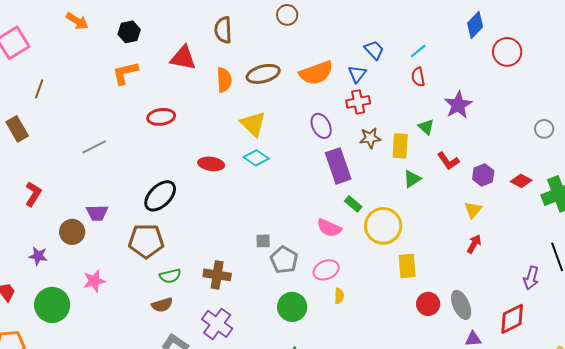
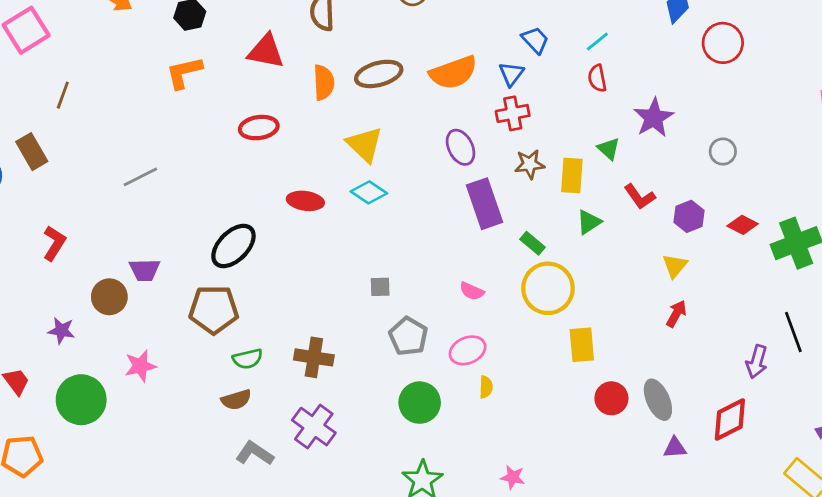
red ellipse: (161, 117) -> (259, 128), moved
gray circle: (544, 129) -> (723, 152), moved
green rectangle: (353, 204) -> (532, 243), moved
pink semicircle: (329, 228) -> (472, 291), size x0.7
gray square: (263, 241) -> (380, 287), moved

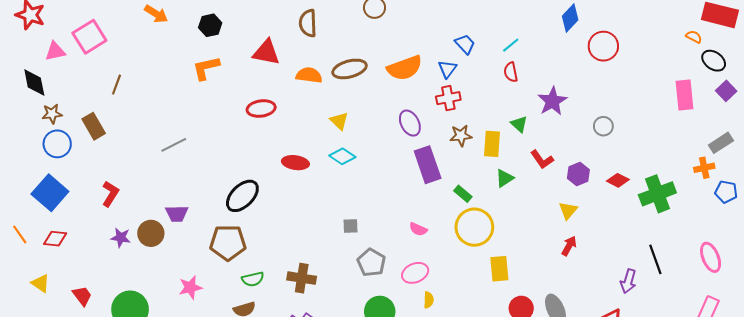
orange semicircle: (324, 82) -> (309, 75), turned -80
yellow triangle: (365, 144) -> (339, 121), size x0.7
purple star: (61, 331) -> (121, 238), moved
pink star: (140, 366) -> (190, 287), moved

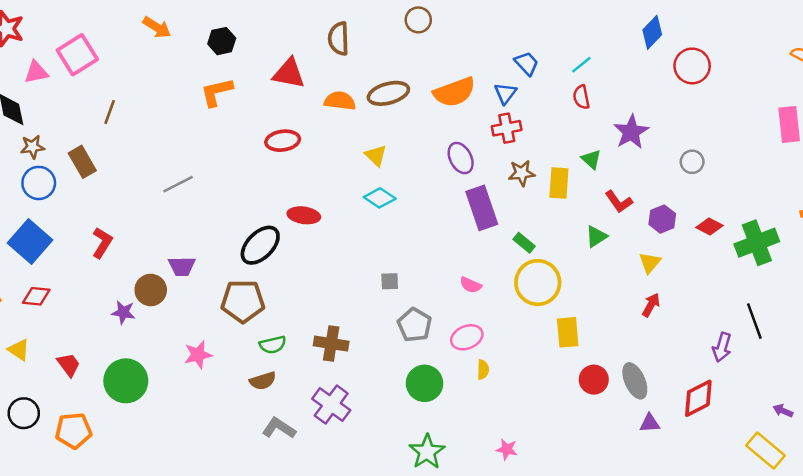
red ellipse: (295, 163) -> (304, 215), moved
green triangle: (505, 178) -> (596, 236), moved
purple star: (121, 238) -> (123, 312), moved

